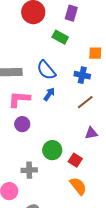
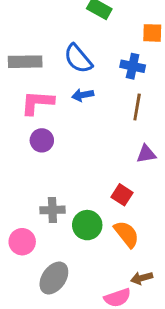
blue arrow: (49, 94) -> (83, 95), turned -136
brown line: (85, 102) -> (137, 107), turned -42
green circle: (52, 150) -> (87, 225), moved

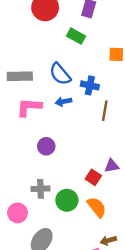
blue cross: (133, 66) -> (90, 85), moved
purple circle: (42, 140) -> (46, 146), moved
purple triangle: (146, 154) -> (112, 166), moved

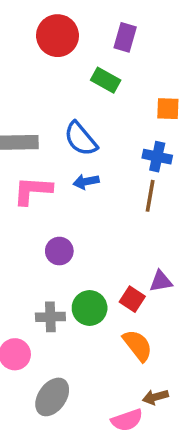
blue cross: (90, 85) -> (157, 157), moved
green circle: (67, 200) -> (90, 308), moved

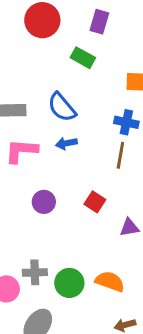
red square: (132, 299) -> (95, 202), moved
green circle: (90, 308) -> (69, 283), moved
gray cross: (50, 317) -> (35, 272), moved
orange semicircle: (138, 345) -> (110, 281), turned -32

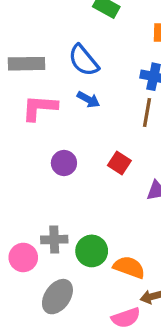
blue arrow: (66, 143) -> (88, 99), turned -140
orange semicircle: (110, 281) -> (129, 267), moved

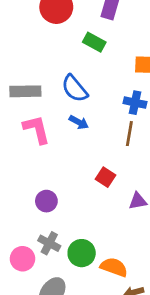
pink L-shape: (40, 108) -> (37, 129), turned 72
purple circle: (64, 163) -> (46, 201), moved
gray cross: (54, 240) -> (49, 243), turned 30

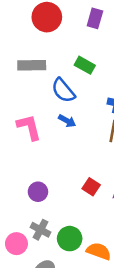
green rectangle: (94, 42) -> (85, 65), moved
gray rectangle: (25, 91) -> (32, 65), moved
red square: (105, 177) -> (91, 187), moved

